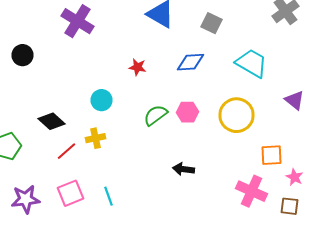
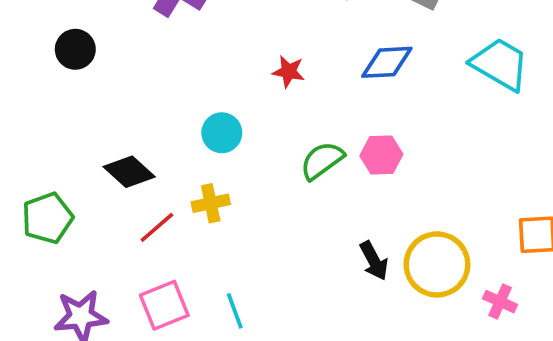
yellow circle: (236, 115) -> (437, 264), moved
black arrow: (184, 169) -> (374, 261), turned -125
pink cross: (252, 191) -> (500, 302), size x0.6

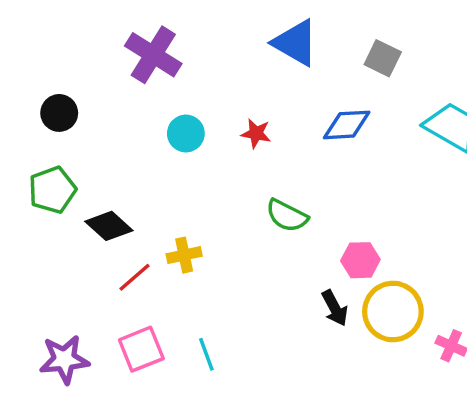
cyan circle: (222, 133) -> (186, 133), moved
pink hexagon: (381, 155) -> (360, 260), moved
green semicircle: (322, 161) -> (287, 216), turned -117
green pentagon: (47, 218) -> (52, 190), moved

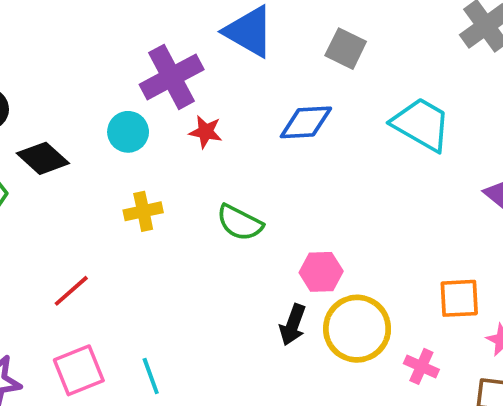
purple cross: (153, 55) -> (172, 77), moved, turned 30
black diamond: (109, 226) -> (43, 158), moved
yellow cross: (184, 255) -> (143, 211), moved
black arrow: (335, 308) -> (293, 325), turned 48

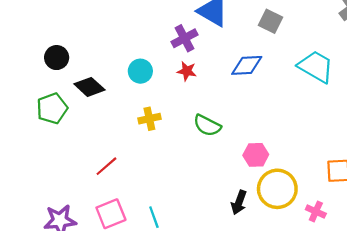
purple cross: (172, 77) -> (185, 38), moved, size x0.7
black arrow: (293, 325) -> (239, 202), moved

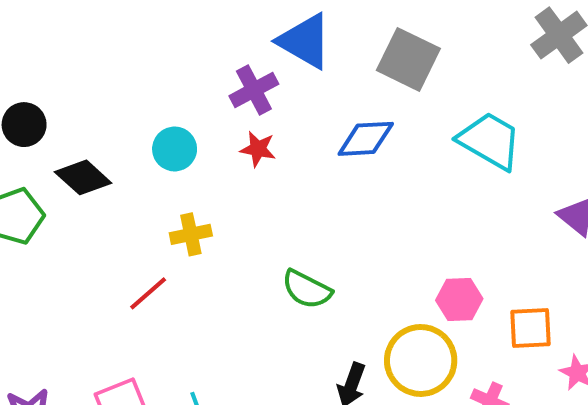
gray square: (271, 21) -> (408, 59), size x1.4
green semicircle: (207, 125) -> (307, 289), moved
pink hexagon: (256, 155) -> (459, 299), moved
red line: (106, 166) -> (148, 293), moved

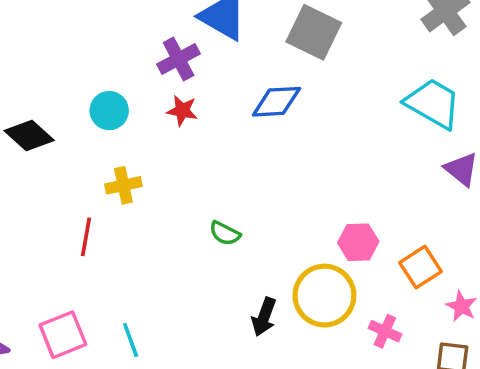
cyan trapezoid: (490, 141) -> (433, 103), moved
green semicircle: (307, 289) -> (225, 233), size x0.7
red line: (148, 293) -> (86, 237), turned -39
orange square: (530, 328) -> (421, 267), turned -30

